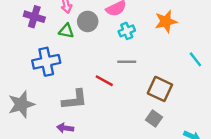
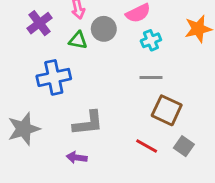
purple cross: (34, 17) -> (39, 23), turned 36
red line: (104, 81) -> (147, 146), moved
brown square: (160, 89) -> (167, 110), moved

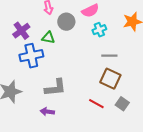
purple cross: (39, 23) -> (21, 31), moved
green triangle: (78, 40) -> (48, 38), moved
gray line: (151, 77) -> (109, 56), moved

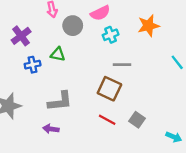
green triangle: (48, 38) -> (58, 54), moved
blue cross: (31, 56) -> (33, 65), size x0.6
brown square: (110, 79) -> (109, 89), moved

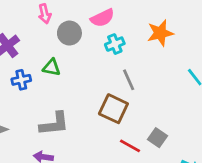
gray line: (122, 65) -> (129, 80), turned 66
red line: (107, 120) -> (130, 146), moved
gray square: (137, 120) -> (158, 138), moved

